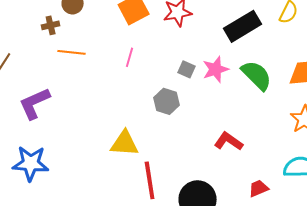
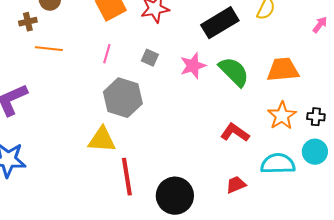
gray square: (187, 69) -> (150, 58), moved
gray hexagon: (167, 101) -> (123, 98), moved, size x1.5
red L-shape: (229, 141) -> (235, 133), moved

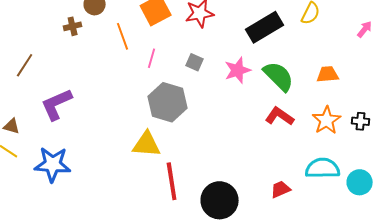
orange line: (49, 49) -> (123, 36), moved, turned 64
orange trapezoid: (283, 70) -> (328, 74), size x0.7
red L-shape: (235, 133) -> (280, 116), moved
cyan circle: (315, 152) -> (360, 182), moved

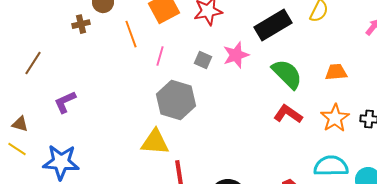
pink star: (238, 70) -> (236, 55), moved
purple L-shape: (57, 104) -> (65, 102), size x0.7

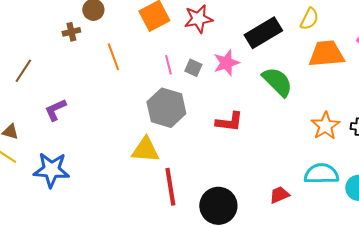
orange line: (131, 34) -> (113, 57), moved
pink line: (160, 56) -> (168, 65), moved, turned -30
orange trapezoid: (336, 72) -> (326, 54), moved, size x1.6
red L-shape: (288, 114) -> (229, 122), moved, turned 152

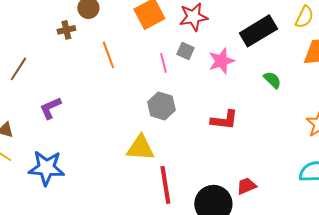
gray square: (193, 68) -> (185, 51), moved
green semicircle: (277, 82) -> (272, 80), size x0.6
gray hexagon: (166, 108) -> (161, 106), size x0.7
red trapezoid: (279, 195) -> (246, 186), moved

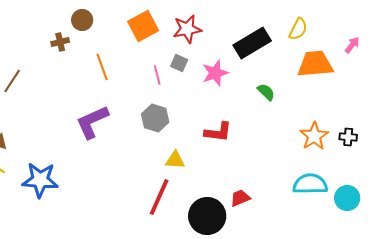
purple L-shape: (50, 108) -> (92, 122), moved, size x1.5
yellow triangle: (140, 148) -> (175, 160), moved, size x0.7
red line: (165, 185) -> (159, 197), turned 33

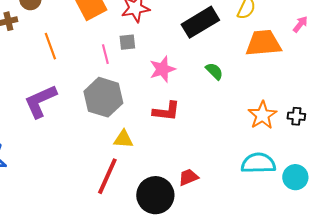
gray square: (179, 63) -> (127, 42), turned -30
pink star: (215, 73) -> (162, 69), moved
gray hexagon: (155, 118) -> (103, 97), size x1.4

